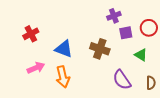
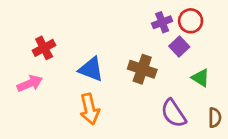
red circle: (149, 28) -> (191, 21), moved
purple square: (126, 33) -> (179, 46), turned -32
pink arrow: (36, 68) -> (30, 83), moved

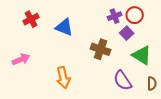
red cross: (44, 48) -> (31, 19), moved
blue triangle: (91, 69) -> (64, 27), moved
green triangle: (201, 78) -> (142, 55), size x1.5

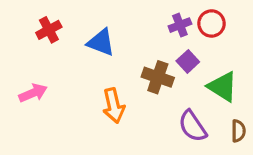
purple square: (127, 33) -> (188, 61), moved
orange arrow: (63, 77) -> (114, 106), moved

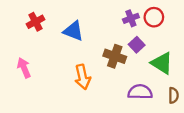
pink arrow: (33, 93) -> (24, 68), turned -90
purple semicircle: (193, 126) -> (140, 92), turned 125

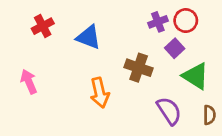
purple square: (137, 45) -> (175, 48), moved
purple semicircle: (140, 92) -> (169, 111), turned 55

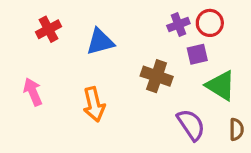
blue triangle: (89, 37) -> (100, 42), turned -36
purple square: (175, 48) -> (197, 54), turned 30
orange arrow: (100, 93) -> (94, 104), moved

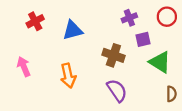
red circle: (210, 23) -> (167, 17), moved
purple semicircle: (191, 125) -> (117, 90), moved

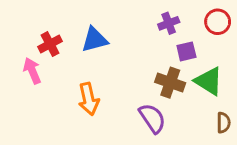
red cross: (35, 21) -> (50, 44), moved
brown cross: (113, 55) -> (170, 83), moved
pink arrow: (24, 67) -> (32, 71), moved

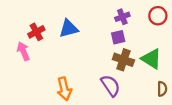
purple square: (186, 51) -> (118, 37), moved
orange arrow: (89, 99) -> (64, 89), moved

